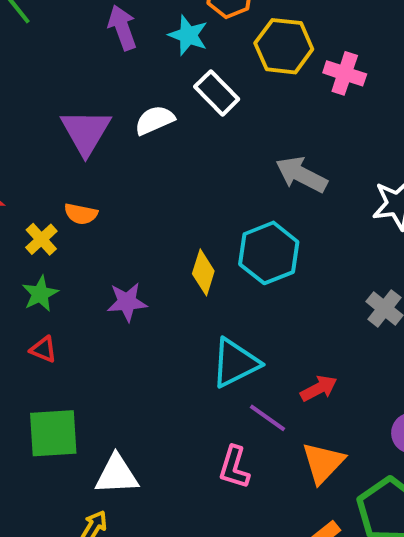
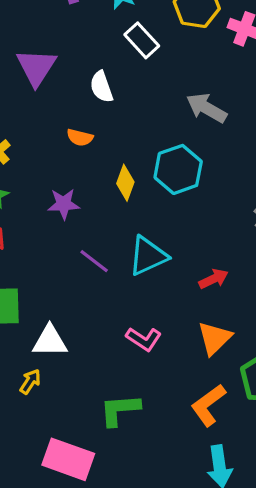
white semicircle: (155, 120) -> (101, 87), moved, turned -88
orange semicircle: (81, 214) -> (80, 137), moved
purple line: (267, 418) -> (94, 261), moved
pink L-shape: (234, 467) -> (144, 339), turned -76

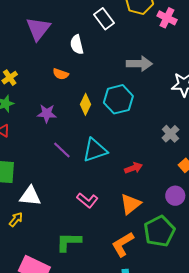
gray arrow: (207, 108) -> (139, 64), turned 145

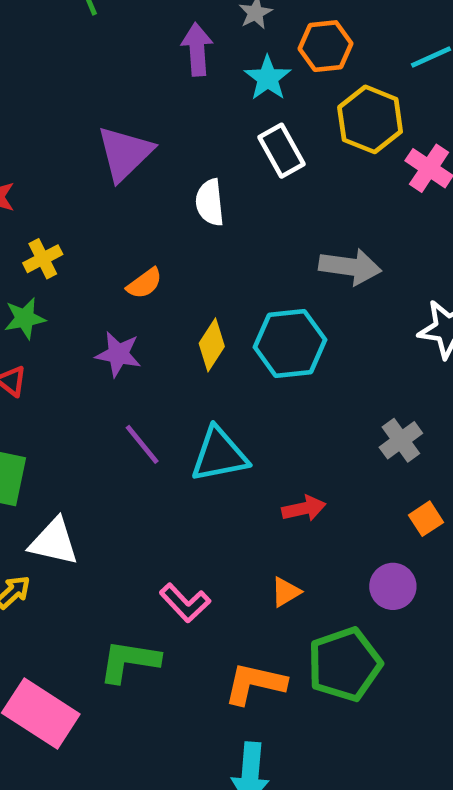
orange semicircle: (61, 74) -> (145, 283), moved, turned -63
pink L-shape: (87, 200) -> (185, 603), moved
orange triangle: (130, 204) -> (286, 592), size x0.6
orange L-shape: (123, 244) -> (255, 684), turned 36

